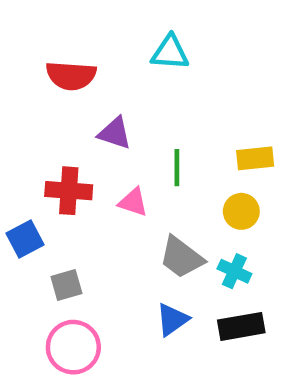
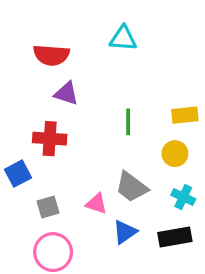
purple triangle: (115, 133) -> (66, 93), moved
pink triangle: (133, 202) -> (96, 204), moved
cyan cross: (234, 271) -> (183, 197), moved

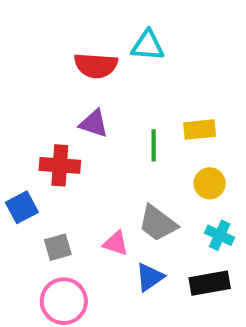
red semicircle: (51, 55) -> (96, 66), moved
purple triangle: (66, 93) -> (94, 123), moved
yellow rectangle: (185, 115) -> (200, 129), moved

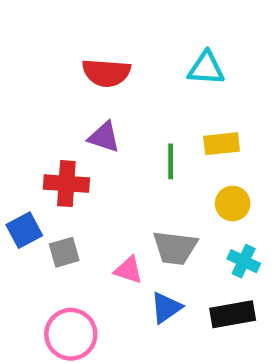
cyan triangle: (148, 46) -> (206, 68), moved
gray trapezoid: (158, 223) -> (175, 248), turned -30
gray square: (58, 247) -> (64, 252), moved

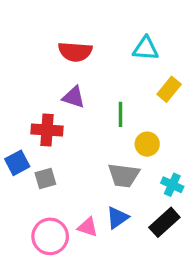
yellow rectangle: (222, 144) -> (169, 89), moved, turned -45
yellow circle: (233, 204) -> (147, 144), moved
pink triangle: (128, 270) -> (88, 227), moved
black rectangle: (233, 314) -> (164, 222), turned -32

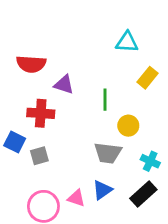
red semicircle: (75, 52) -> (31, 64), moved
blue square: (17, 163) -> (15, 142), turned -35

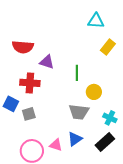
cyan triangle: (127, 42) -> (96, 21), moved
yellow rectangle: (147, 78) -> (108, 47), moved

